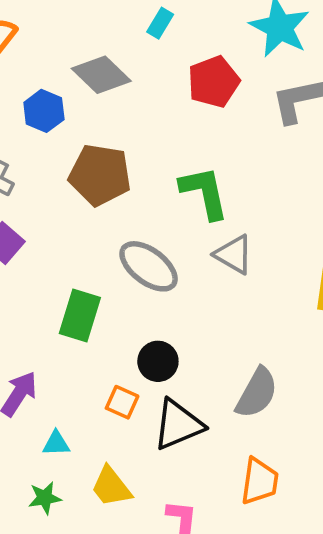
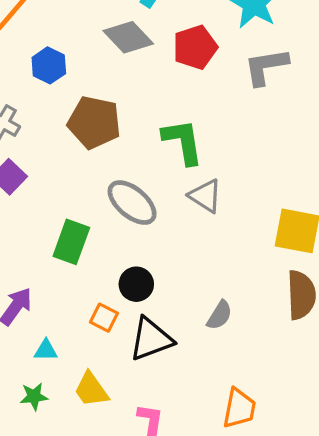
gray diamond: (101, 75) -> (128, 37), moved
gray semicircle: (257, 393) -> (220, 315), size x0.7
orange trapezoid: (260, 481) -> (239, 408), moved

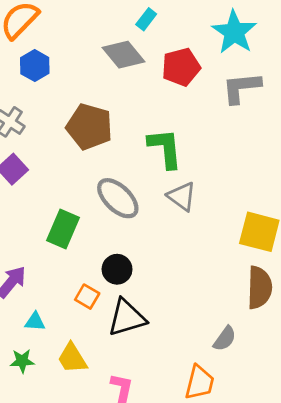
blue hexagon: (49, 65) -> (35, 66), moved
gray semicircle: (220, 315) -> (225, 339), moved

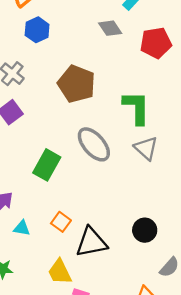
gray diamond: (124, 55) -> (110, 28), size x0.7
black circle: (117, 269) -> (145, 230), moved
cyan triangle: (35, 322) -> (22, 228), moved
yellow trapezoid: (72, 358) -> (60, 272), moved

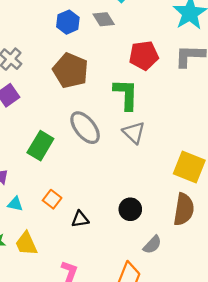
blue hexagon: (37, 30) -> (68, 22), moved
red pentagon: (156, 43) -> (144, 55), moved
black triangle: (91, 242) -> (80, 219), size x0.6
yellow trapezoid: (60, 272) -> (26, 244), moved

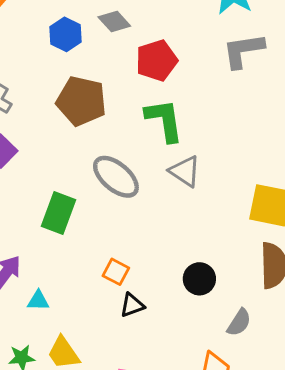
red pentagon: (144, 55) -> (157, 60), moved
orange square: (52, 199) -> (116, 272), moved

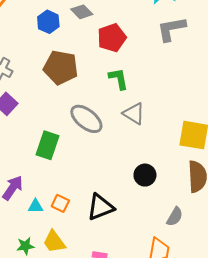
green L-shape: (164, 120) -> (118, 79), size x0.7
orange square: (116, 272) -> (60, 203), moved
black circle: (199, 279) -> (145, 175), moved
black triangle: (132, 305) -> (100, 207), size x1.6

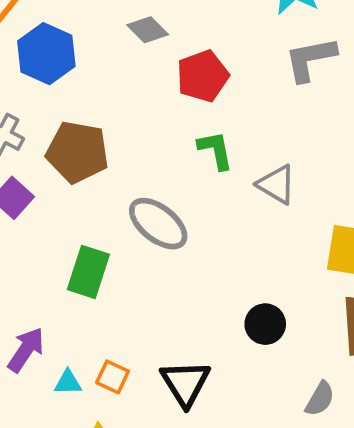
blue hexagon: (48, 22) -> (46, 54), moved, size x1.4
brown pentagon: (61, 67) -> (77, 152), moved
gray triangle: (134, 114) -> (276, 184), moved
black triangle: (100, 207) -> (185, 383), turned -40

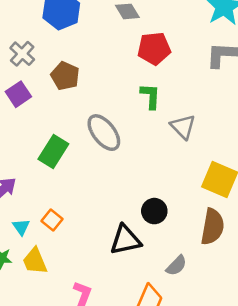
brown pentagon: (77, 152) -> (65, 76), size x0.7
cyan triangle: (68, 382) -> (21, 227), moved, turned 42
black triangle: (185, 383) -> (125, 240), moved, turned 36

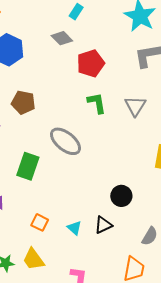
gray triangle: (183, 127) -> (135, 106), moved, turned 30
cyan triangle: (21, 227) -> (74, 228), moved
black triangle: (125, 240) -> (103, 225), size x0.7

